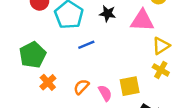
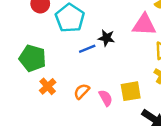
black star: (108, 14) -> (106, 38), moved
green pentagon: (33, 55) -> (33, 58), turned -30

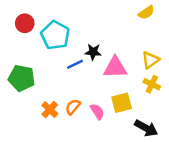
pink triangle: (144, 25) -> (115, 68), moved
orange cross: (48, 86) -> (50, 109), moved

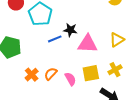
yellow cross: (152, 84) -> (115, 70), moved, turned 32

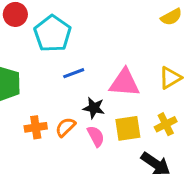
black star: (70, 30) -> (94, 108), moved
orange cross: (32, 75) -> (36, 127), turned 32

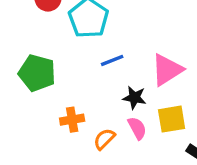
pink triangle: (124, 83) -> (167, 70), turned -36
orange semicircle: (65, 127) -> (104, 139), moved

